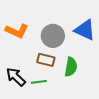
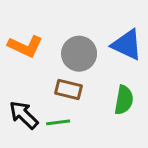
green semicircle: (71, 67) -> (124, 100), moved

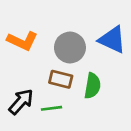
green semicircle: (124, 100) -> (92, 86), moved
black arrow: (24, 115) -> (21, 102), turned 88

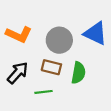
black arrow: (21, 102) -> (18, 73), moved

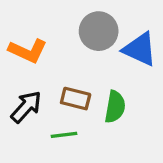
gray circle: (59, 40) -> (99, 31), moved

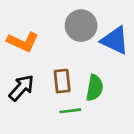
brown rectangle: (76, 99) -> (62, 81), turned 70
green line: (64, 135) -> (70, 111), moved

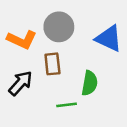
gray circle: (81, 26) -> (59, 27), moved
brown rectangle: (62, 81) -> (52, 64), moved

